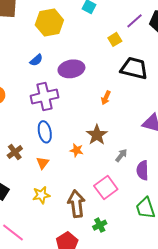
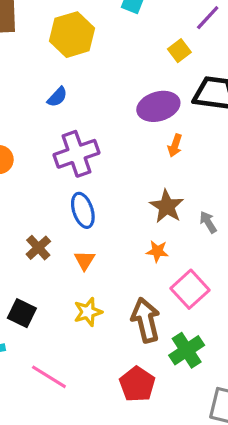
purple ellipse: (71, 69) -> (158, 106), moved
orange star: (77, 150) -> (157, 251), moved
gray arrow: (121, 155) -> (208, 222), moved, turned -64
green cross: (100, 225) -> (187, 350), size x1.5

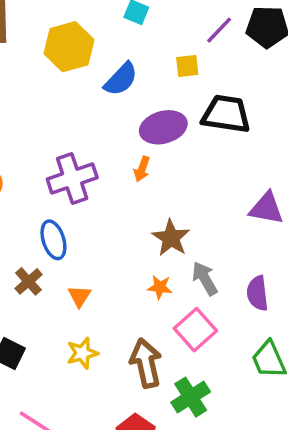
yellow square: (179, 51) -> (187, 66), turned 30
blue semicircle: (57, 97) -> (121, 79), moved, size x1.5
orange arrow: (175, 145) -> (142, 169), moved
blue ellipse: (83, 210) -> (53, 240), moved
gray arrow: (208, 222) -> (205, 278), moved, size x1.4

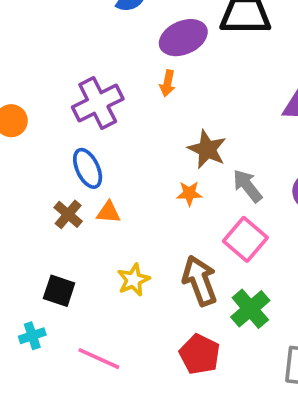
orange star: (160, 287) -> (189, 193), moved
orange triangle: (79, 296) -> (108, 212), moved, turned -50

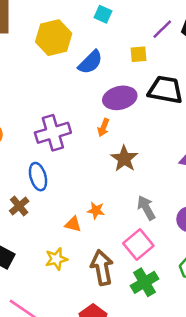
brown star: (207, 149) -> (124, 159), moved
orange star: (189, 193) -> (96, 211), moved
orange triangle: (108, 212) -> (73, 224), moved
green cross: (250, 309) -> (145, 282), moved

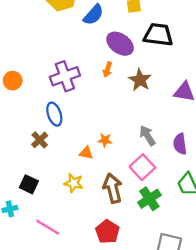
purple ellipse: (120, 98) -> (120, 44), turned 52
brown star: (124, 159) -> (140, 80), moved
yellow star: (56, 259) -> (74, 183), turned 30

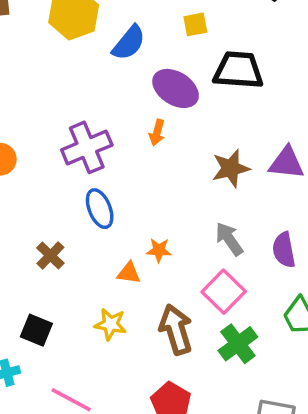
brown star: (140, 80) -> (231, 168), moved, turned 30
blue ellipse: (54, 114) -> (100, 209), moved

